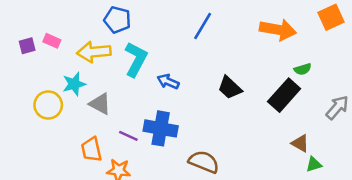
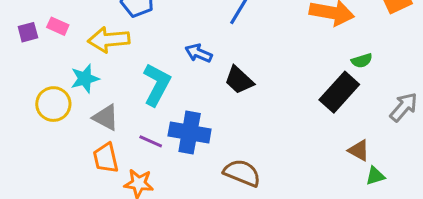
cyan L-shape: (136, 59) -> (157, 85), moved
blue arrow: (168, 82) -> (199, 53), moved
black trapezoid: (230, 88) -> (239, 80), moved
gray triangle: (100, 104) -> (106, 118), moved

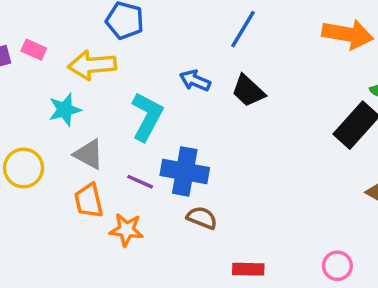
black trapezoid: (239, 80) -> (248, 91), moved
yellow circle: (53, 104) -> (24, 168), moved
brown semicircle: (242, 173) -> (202, 218), moved, size x0.7

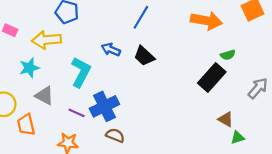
blue cross: (185, 171) -> (104, 106), turned -36
orange trapezoid: (89, 201) -> (26, 125), moved

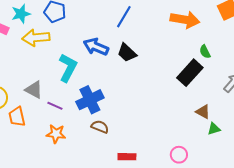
blue arrow: (111, 50) -> (96, 47), size x1.4
green semicircle: (228, 55) -> (205, 52), turned 80
cyan star: (29, 68) -> (21, 14), moved
purple line: (77, 113) -> (55, 106), moved

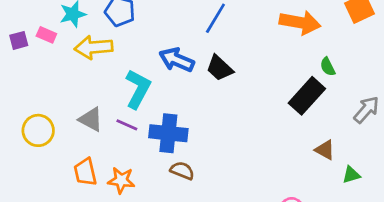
blue cross: (90, 100) -> (168, 133), turned 32
purple line: (55, 106) -> (127, 125), moved
orange trapezoid: (17, 117) -> (85, 172), moved
green triangle: (214, 129) -> (351, 175), moved

